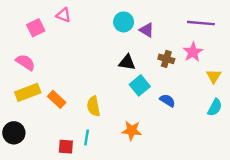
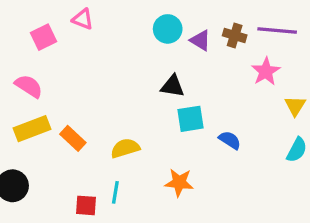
brown cross: (166, 59) -> (235, 35), moved
cyan square: (140, 85) -> (191, 119), turned 30
yellow semicircle: (94, 106) -> (125, 148), turned 84

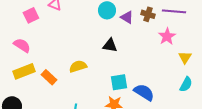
cyan square: (191, 119) -> (119, 82), moved
blue semicircle: (230, 140) -> (144, 92), moved, size x1.5
yellow semicircle: (125, 148) -> (78, 66), moved

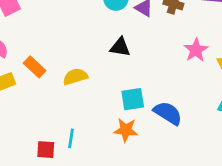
pink star: (167, 36) -> (196, 50), moved
orange rectangle: (49, 77) -> (35, 67), moved

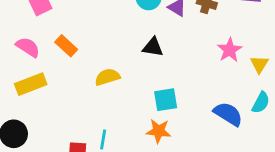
orange rectangle: (35, 67) -> (66, 46), moved
blue semicircle: (168, 113) -> (228, 114), moved

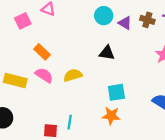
pink semicircle: (28, 47) -> (44, 75), moved
yellow rectangle: (31, 84) -> (15, 81), turned 35

